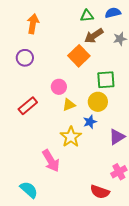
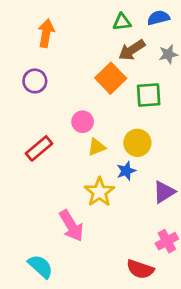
green square: (106, 80) -> (149, 95), moved

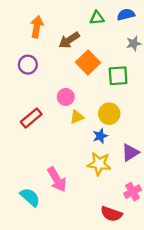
brown arrow: (132, 50) -> (69, 40), moved
yellow star: (99, 192) -> (99, 164), moved, turned -30
cyan semicircle: (40, 266) -> (30, 197), moved

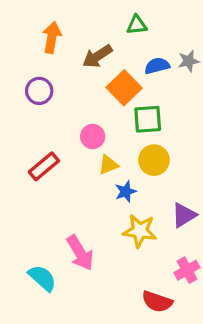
blue semicircle: (126, 14) -> (157, 66), moved
green square: (118, 76) -> (148, 119), moved
blue star: (100, 136) -> (126, 192), moved

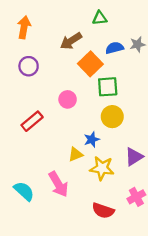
orange arrow: (52, 37) -> (24, 27), moved
yellow triangle: (108, 165) -> (76, 154), moved
cyan semicircle: (42, 278) -> (24, 191), moved
red semicircle: (157, 302) -> (103, 211), moved

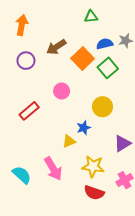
brown arrow: (71, 41) -> (56, 47), moved
green square: (108, 87) -> (108, 68), moved, turned -36
yellow star: (102, 168) -> (93, 166), moved

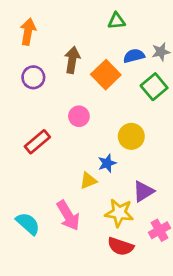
brown arrow: (56, 47) -> (72, 60), turned 132
green square: (108, 68) -> (154, 87), moved
purple triangle: (122, 143) -> (143, 191), moved

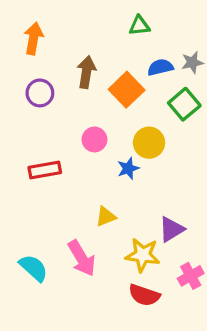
yellow circle: (131, 136) -> (149, 143), moved
red rectangle: (37, 142) -> (45, 170), turned 30
blue star: (107, 163) -> (128, 168), moved

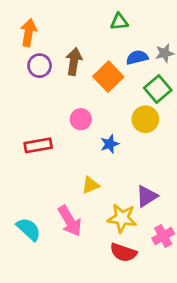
purple circle: (40, 93) -> (40, 66), moved
yellow circle: (149, 143) -> (145, 119), moved

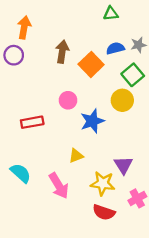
green triangle: (119, 22) -> (111, 14), moved
purple circle: (40, 66) -> (14, 55), moved
blue star: (110, 144) -> (92, 121), size x1.5
purple triangle: (147, 196) -> (123, 165), turned -30
cyan semicircle: (29, 229) -> (21, 173), moved

